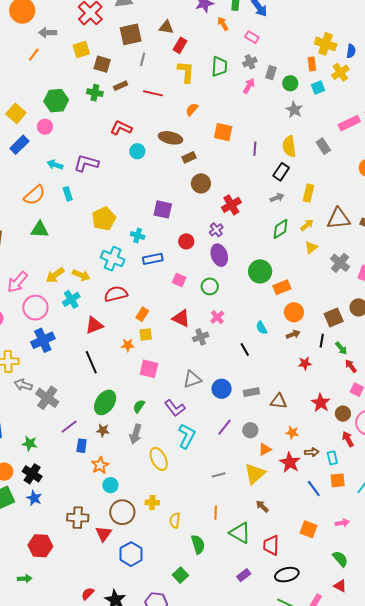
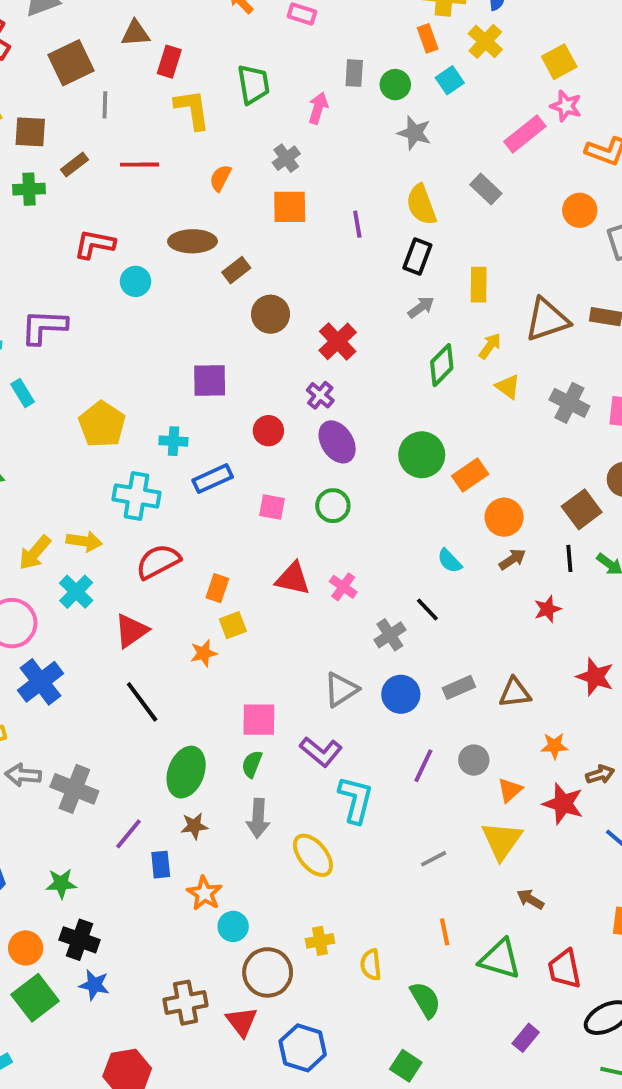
gray cross: (250, 62) -> (286, 158), moved
yellow triangle: (311, 247) -> (508, 387), turned -32
pink cross: (217, 317) -> (343, 587), moved
gray cross: (201, 337) -> (390, 635), moved
pink square: (149, 369) -> (259, 720), moved

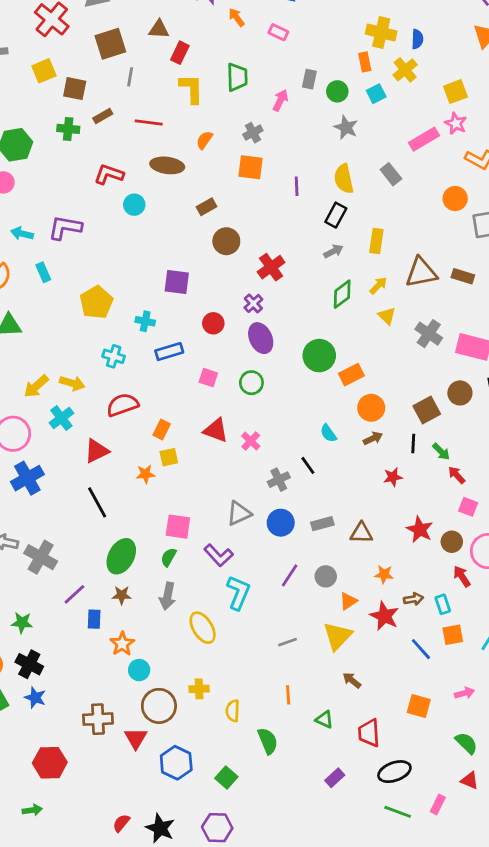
brown ellipse: (192, 241) -> (167, 165), moved
cyan cross: (136, 496) -> (114, 356), size x0.7
green triangle: (500, 959) -> (324, 720), size x0.6
green square: (406, 1066) -> (226, 777), moved

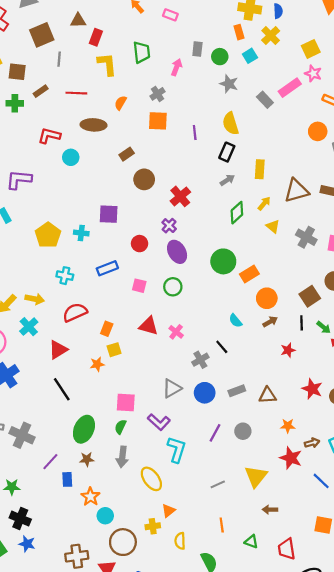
gray rectangle: (391, 174) -> (265, 100), moved
cyan cross: (145, 321) -> (81, 233), moved
orange triangle: (348, 601) -> (168, 511), moved
brown arrow: (352, 680) -> (270, 510), turned -32

